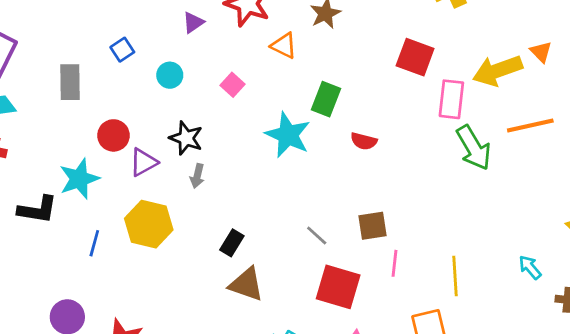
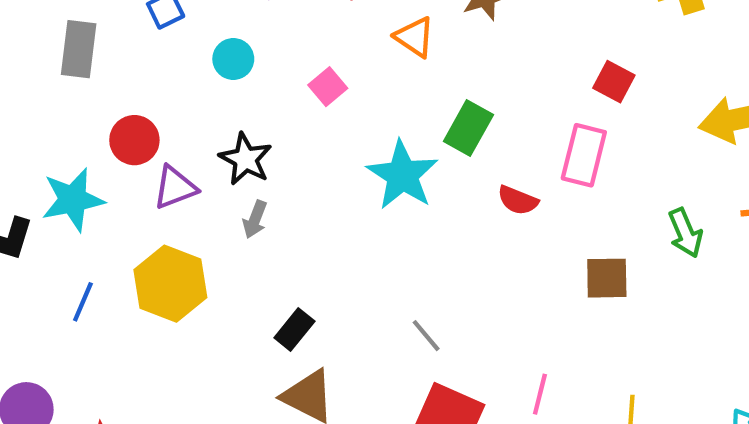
red square: (415, 57) -> (614, 82), size x0.7
pink rectangle: (451, 99) -> (584, 155), moved
green arrow: (474, 148) -> (685, 233), size x0.7
brown square: (372, 226) -> (607, 278), moved

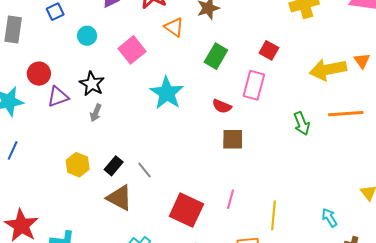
pink square: (328, 87) -> (132, 50), size x1.5
green rectangle: (468, 128) -> (216, 56), moved
brown square: (607, 278) -> (233, 139), moved
yellow hexagon: (170, 284) -> (78, 165), moved, size x0.7
gray line: (426, 336) -> (145, 170), moved

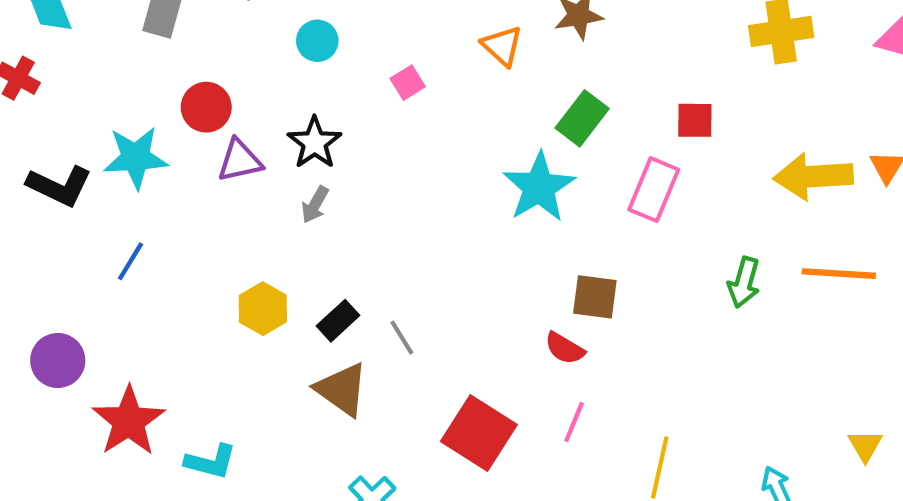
pink square: (132, 50) -> (408, 83), size x0.6
red square: (269, 50) -> (695, 120), turned -36
cyan star: (167, 93) -> (539, 187), moved
red semicircle: (222, 106) -> (565, 348), moved
green arrow: (302, 123) -> (744, 282), turned 30

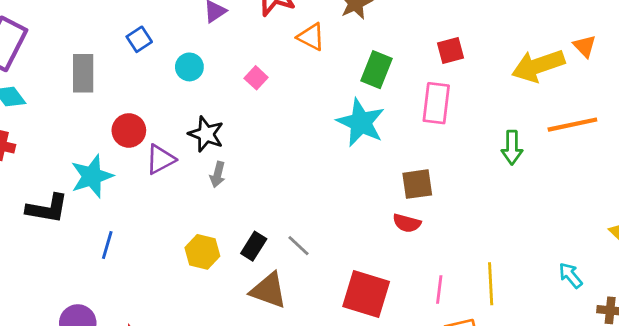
pink line: (574, 422) -> (439, 290), moved

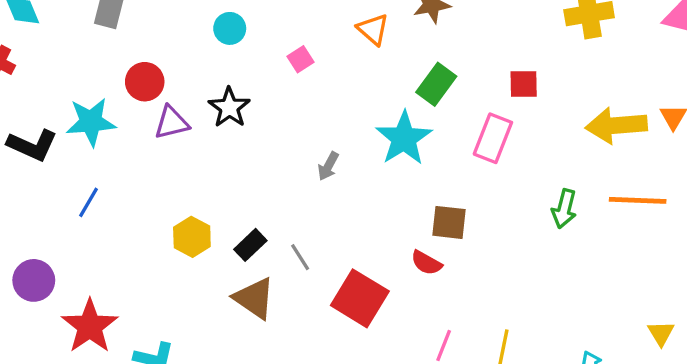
gray arrow: (218, 174) -> (328, 166), moved
red square: (366, 294) -> (360, 298), moved

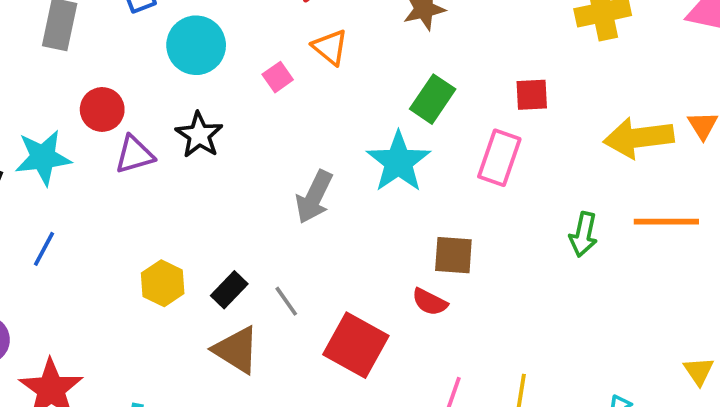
cyan circle: (230, 28) -> (196, 45), size x1.6
orange triangle: (373, 29) -> (330, 47), moved
gray arrow: (328, 166) -> (314, 197), size x1.6

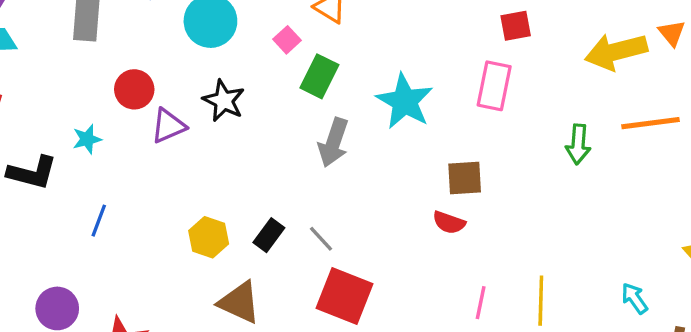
green rectangle: (433, 99) -> (319, 76), moved
cyan star: (43, 158) -> (87, 139), size x0.6
red square: (356, 345) -> (345, 296), moved
brown triangle: (236, 350) -> (239, 302), moved

